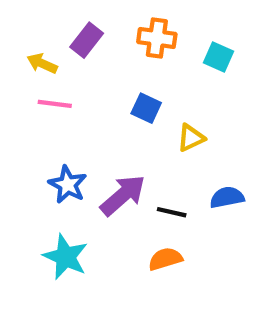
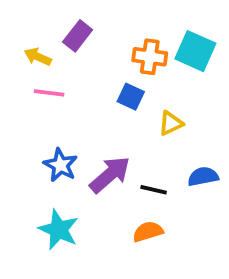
orange cross: (157, 38) -> (150, 57), moved
cyan square: (218, 57) -> (195, 51), size x1.5

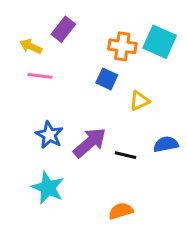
orange semicircle: (148, 232) -> (121, 211), moved

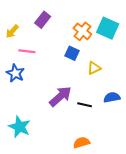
yellow arrow: (31, 46) -> (12, 31), moved, turned -72
orange cross: (122, 46) -> (82, 31), turned 30
blue star: (49, 135) -> (15, 73), moved
cyan star: (48, 188) -> (20, 127), moved

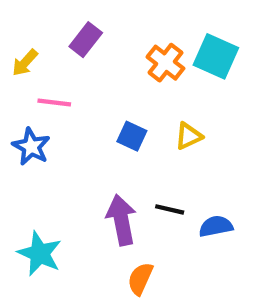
blue square: (72, 53) -> (132, 136), moved
purple arrow: (60, 96) -> (121, 220), moved, turned -60
blue semicircle: (112, 97) -> (216, 226), moved
orange semicircle: (81, 143) -> (140, 279), moved, turned -49

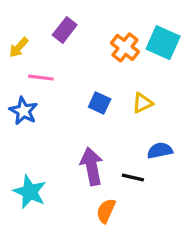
black line: (170, 209) -> (133, 178), moved
blue semicircle: (216, 226) -> (160, 151), moved

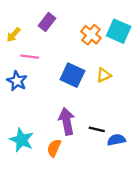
blue square: (100, 103) -> (72, 75), size x1.5
blue semicircle: (160, 151) -> (116, 140), moved
orange semicircle: (106, 211) -> (54, 148), moved

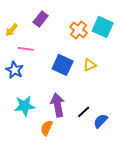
black line: (97, 129) -> (84, 112), turned -56
cyan star: (22, 140) -> (25, 106), moved, turned -30
blue semicircle: (116, 140) -> (101, 121), turned -35

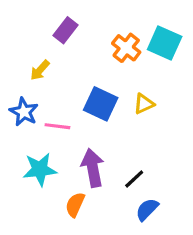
yellow arrow: (12, 30) -> (40, 70), moved
pink line: (26, 49) -> (57, 126), moved
blue semicircle: (101, 121) -> (147, 209), moved

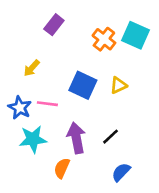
yellow arrow: (40, 70) -> (32, 68), moved
blue star: (24, 112) -> (20, 108), moved
black line: (134, 179) -> (111, 137), moved

